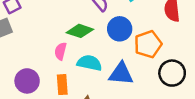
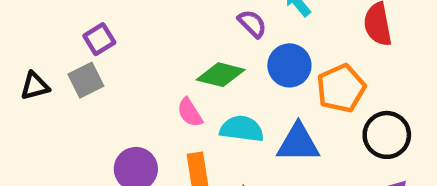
pink semicircle: (60, 51) -> (190, 113), turned -42

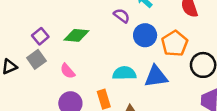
green diamond: (221, 75) -> (76, 35), moved
pink semicircle: (190, 113) -> (68, 71), moved

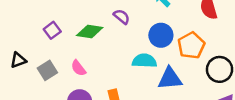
purple semicircle: (122, 16) -> (122, 17), moved
gray square: (36, 59) -> (47, 70), moved
cyan semicircle: (124, 73) -> (144, 61), moved

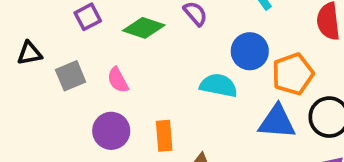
blue triangle: (170, 79) -> (277, 122), moved

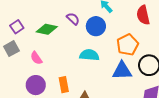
blue circle: (250, 51) -> (96, 26), moved
gray square: (71, 76) -> (11, 49), moved

